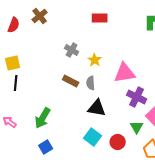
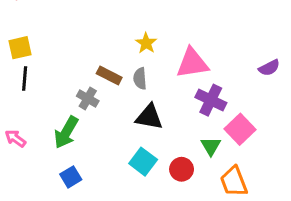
gray cross: (72, 50) -> (88, 98), moved

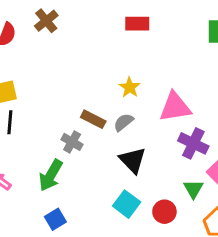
gray semicircle: (140, 78) -> (124, 122), turned 55
black triangle: (149, 117) -> (133, 160), turned 36

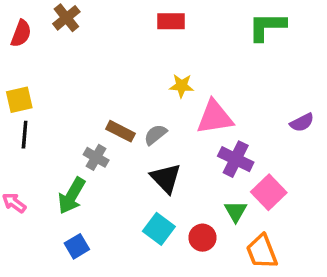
yellow star: (130, 87) -> (182, 86), moved, turned -30

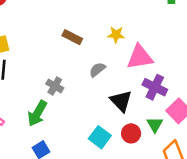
brown rectangle: (120, 131) -> (72, 37), moved
black triangle: (166, 178) -> (121, 101), moved
red circle: (202, 238) -> (131, 133), moved

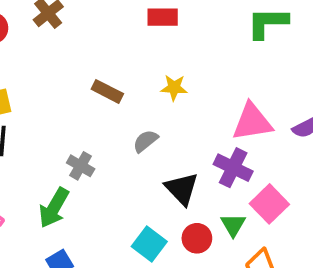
pink triangle: (140, 57) -> (252, 122), moved

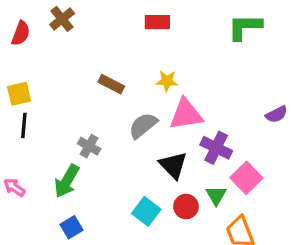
pink triangle: (252, 122) -> (186, 114), moved
gray semicircle: (145, 141) -> (143, 125), size x1.4

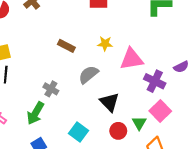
pink triangle: (186, 114) -> (132, 59), moved
purple cross: (216, 148) -> (155, 81), moved
cyan square: (146, 211) -> (79, 132), moved

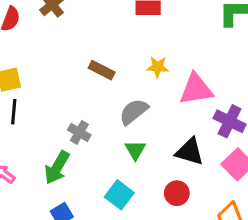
black triangle: (109, 102) -> (190, 152), moved, turned -30
green triangle: (139, 123) -> (135, 150), moved

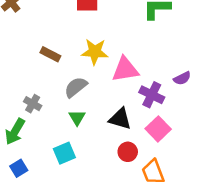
yellow star: (158, 67) -> (95, 52), size x1.5
red circle: (177, 193) -> (128, 152), moved
cyan square: (119, 195) -> (64, 153), turned 30

